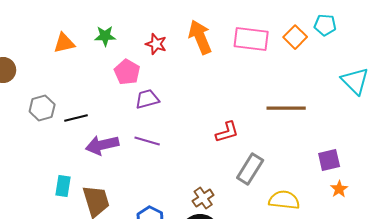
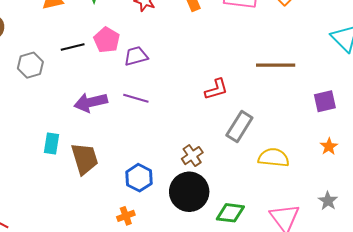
pink pentagon: (127, 72) -> (107, 40), moved
black line: (76, 118) -> (73, 47), moved
purple square: (329, 160) -> (325, 101), moved

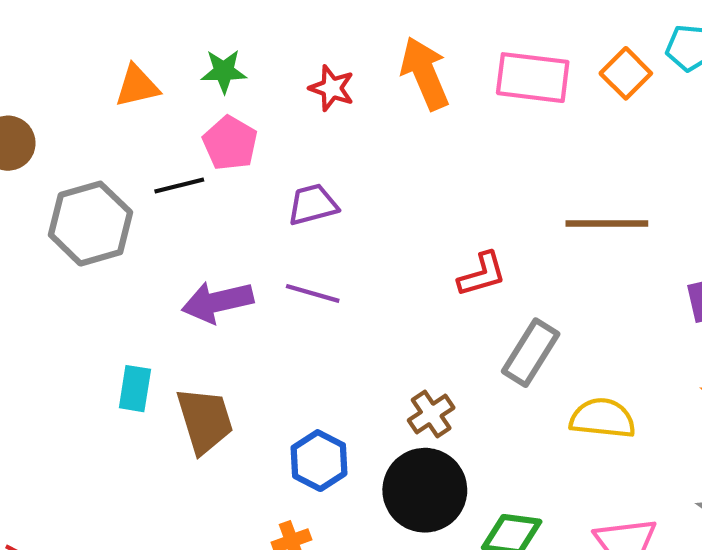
pink pentagon: (107, 40) -> (230, 143), moved
gray hexagon: (30, 65) -> (90, 224), size x1.5

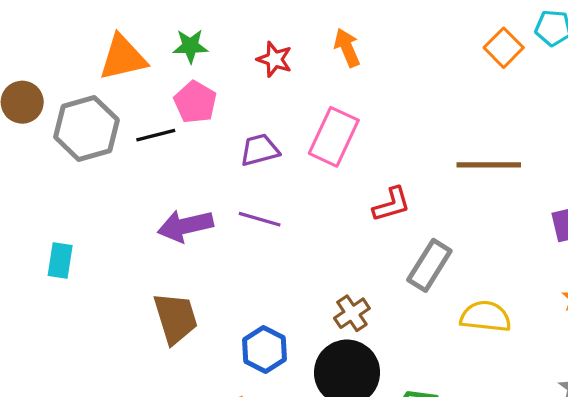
orange arrow: (425, 73) -> (347, 48), size x0.7
pink rectangle: (533, 78) -> (334, 137), moved, turned -72
orange triangle: (137, 86) -> (123, 58), size x1.4
gray hexagon: (90, 224) -> (86, 129), moved
cyan rectangle: (135, 389) -> (60, 260), moved

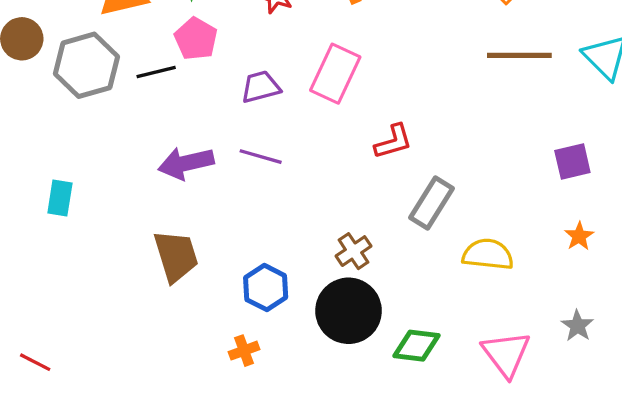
brown line: (489, 165) -> (519, 55), moved

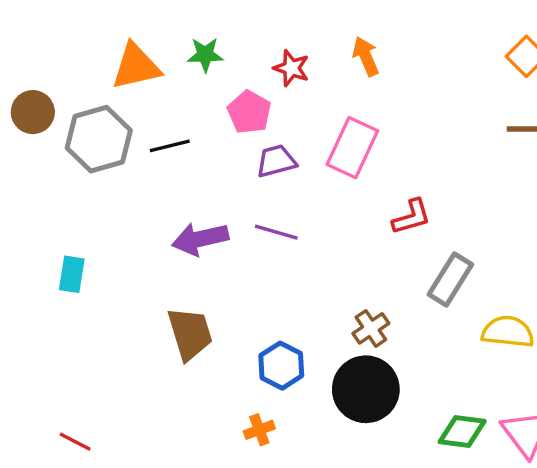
pink pentagon: (196, 39) -> (249, 112), moved
green diamond: (417, 346) -> (462, 432), moved
red line: (35, 362) -> (75, 442), moved

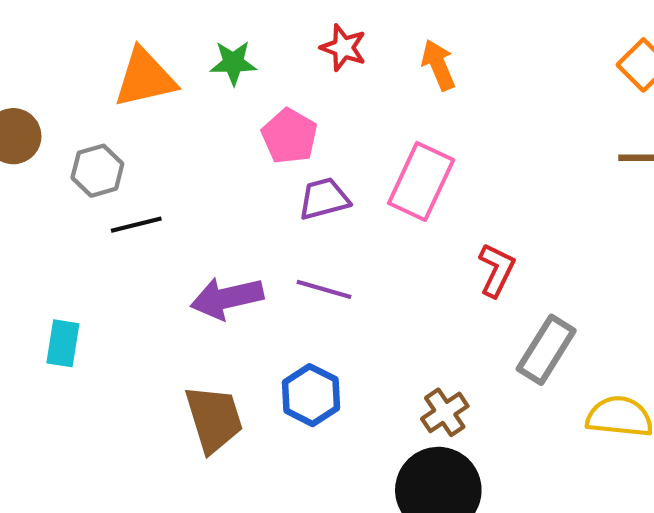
red star: (291, 68) -> (343, 48), moved
gray hexagon: (99, 139) -> (97, 171), size x0.6
black line: (170, 146) -> (136, 225), moved
red L-shape: (411, 217) -> (497, 270), turned -48
blue hexagon: (281, 366) -> (311, 395), moved

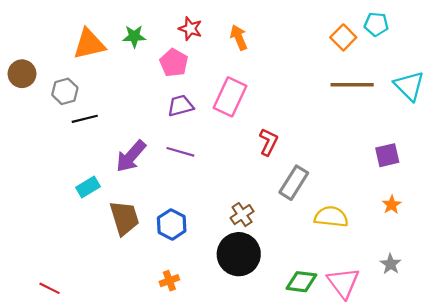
pink pentagon: (289, 136) -> (174, 63), moved
purple arrow: (227, 298) -> (131, 156), turned -36
cyan rectangle: (63, 343) -> (88, 187), moved, turned 50
blue hexagon: (311, 395) -> (172, 224), moved

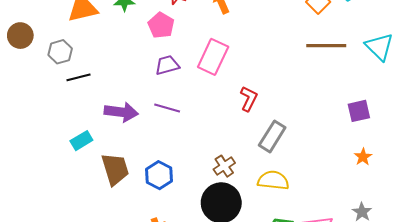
purple arrow: (131, 156) -> (121, 112), turned -124
yellow semicircle: (331, 217) -> (273, 180), moved

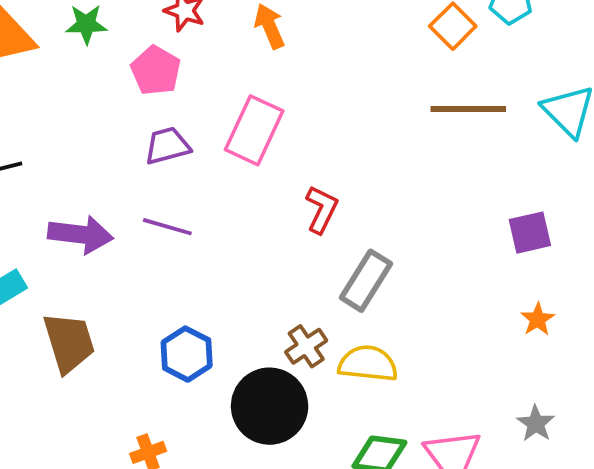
brown cross: (224, 166) -> (306, 346), moved
blue hexagon: (159, 175) -> (187, 354), moved

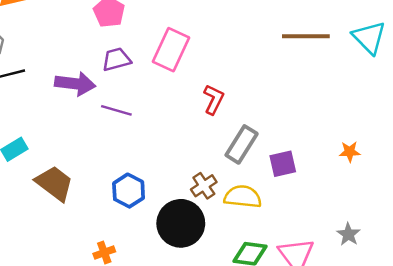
purple square: (530, 233) -> (283, 164), moved
purple arrow: (81, 234) -> (75, 84), moved
orange star: (538, 319) -> (350, 152), moved, turned 30
brown trapezoid: (69, 342) -> (54, 183), turned -36

